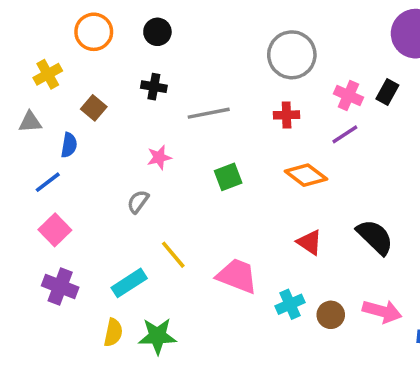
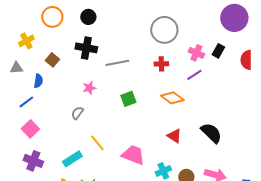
black cross: (154, 87) -> (86, 48), size x1.5

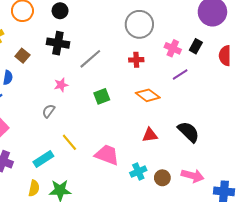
gray line: (117, 63) -> (90, 59), turned -30
purple line: (194, 75) -> (180, 74), moved
red triangle: (174, 136) -> (150, 135), turned -42

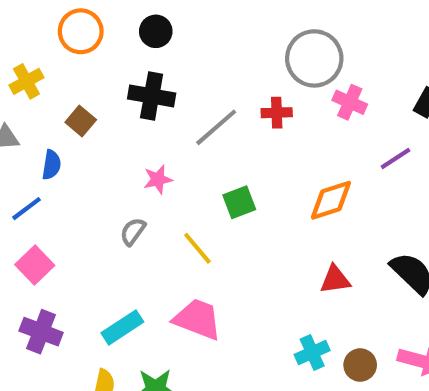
pink cross: (173, 48) -> (350, 102), moved
red cross: (136, 60) -> (277, 113), moved
orange diamond: (148, 95) -> (331, 200), turned -55
yellow line: (69, 142) -> (197, 248), moved
pink trapezoid: (107, 155) -> (197, 319), moved

